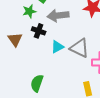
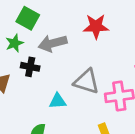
cyan triangle: (57, 47) -> (58, 101), moved, turned 32

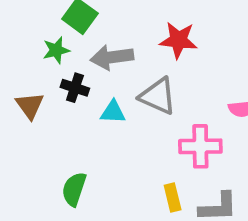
gray triangle: (87, 81) -> (158, 96), moved
cyan triangle: (58, 101) -> (113, 112), moved

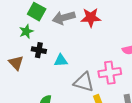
gray arrow: (112, 57) -> (64, 18), moved
gray triangle: (158, 96) -> (84, 82), moved

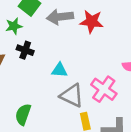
cyan triangle: (61, 60) -> (59, 70), moved
pink cross: (110, 73) -> (104, 89), turned 35

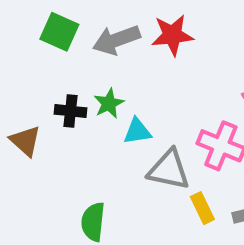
green star: (14, 26) -> (109, 103), moved

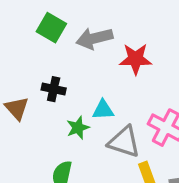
red star: (172, 35) -> (136, 59), moved
green star: (109, 103) -> (78, 128), moved

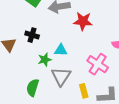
gray triangle: (124, 142) -> (61, 76), moved, turned 40

